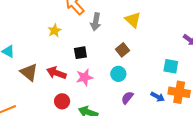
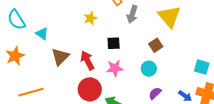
yellow triangle: (133, 20) -> (169, 17), size x1.4
brown triangle: (29, 72) -> (60, 57), turned 30
red arrow: (56, 73) -> (87, 60), turned 36
red circle: (62, 101) -> (90, 89), size x1.5

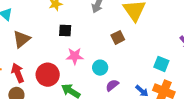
black square: (114, 43) -> (65, 31), moved
red arrow: (87, 60) -> (18, 73), moved
cyan circle: (149, 69) -> (100, 68), moved

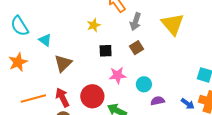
brown square: (118, 37) -> (137, 48), moved
purple semicircle: (112, 85) -> (158, 101), turned 32

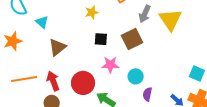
gray arrow: (136, 22) -> (145, 14), moved
brown square: (137, 48) -> (132, 39), size x1.5
purple semicircle: (158, 101) -> (147, 94), turned -72

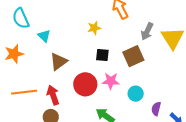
red circle: (83, 83) -> (85, 84), moved
purple semicircle: (147, 94) -> (156, 109), moved

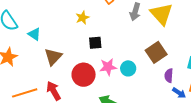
brown square: (133, 56) -> (156, 52), moved
cyan circle: (136, 94) -> (128, 68), moved
purple semicircle: (156, 109) -> (169, 76), moved

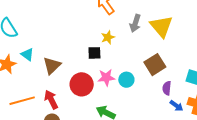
yellow star: (82, 18) -> (108, 37), moved
cyan triangle: (34, 34) -> (27, 54), moved

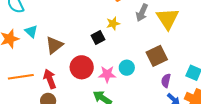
black square: (94, 53) -> (98, 37), turned -32
pink star: (106, 77) -> (107, 74), moved

